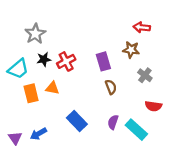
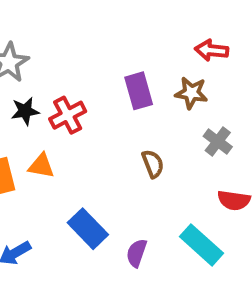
purple rectangle: (103, 61) -> (139, 91), moved
purple semicircle: (113, 122) -> (137, 253), moved

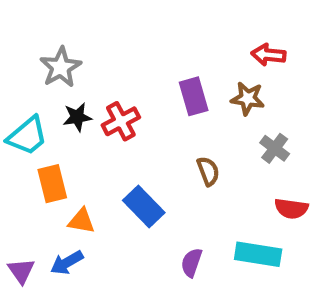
orange triangle: (41, 166) -> (81, 221), moved
blue rectangle: (88, 229) -> (144, 206), moved
cyan rectangle: (201, 245) -> (258, 254), turned -33

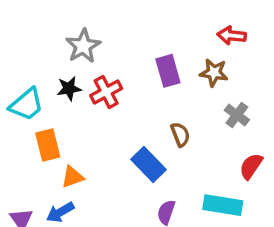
gray star: (61, 67) -> (83, 46), moved
blue rectangle: (144, 206) -> (149, 164), moved
red semicircle: (291, 209) -> (251, 166), turned 116
orange triangle: (81, 221) -> (73, 177), turned -30

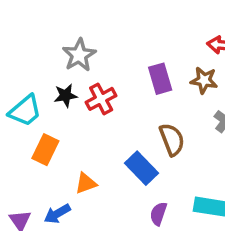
brown semicircle: (180, 134) -> (172, 139), size x1.4
orange rectangle: (48, 145) -> (45, 150), turned 40
orange triangle: (73, 177) -> (86, 183), moved

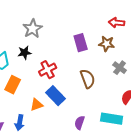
red cross: (101, 99) -> (48, 70), moved
blue rectangle: (142, 168) -> (56, 96), moved
blue arrow: (57, 214) -> (20, 123), turned -49

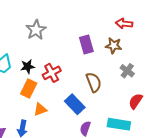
black star: (25, 53) -> (28, 67), moved
orange rectangle: (13, 85) -> (29, 89), moved
blue rectangle: (56, 96) -> (75, 104), moved

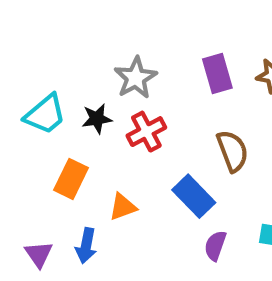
gray star: (36, 30) -> (136, 78), moved
orange rectangle: (29, 89) -> (71, 179), moved

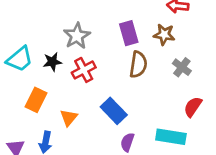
brown semicircle: (232, 151) -> (138, 64), moved, turned 30
orange triangle: (123, 207) -> (69, 118), turned -30

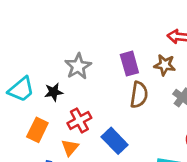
red cross: (84, 70) -> (79, 120), moved

